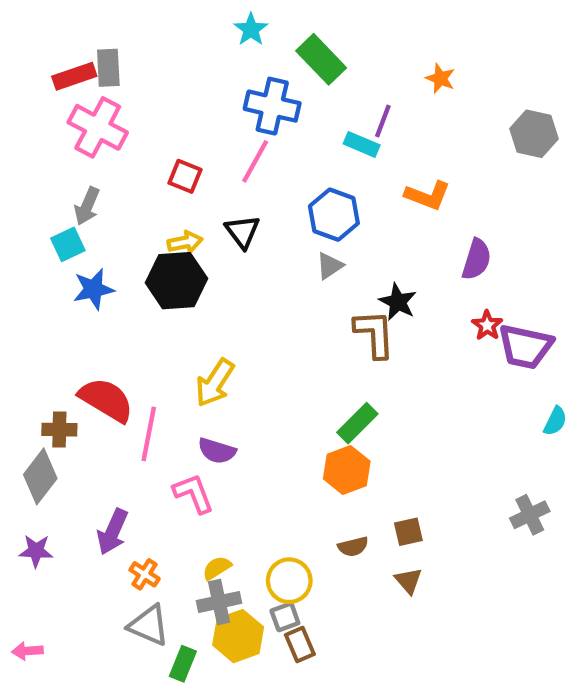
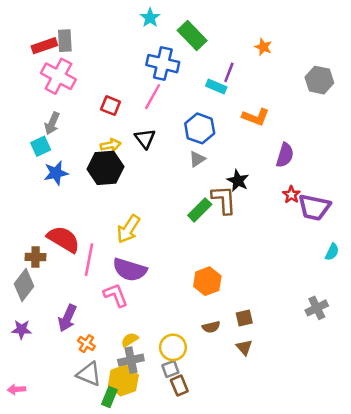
green rectangle: (357, 423) -> (200, 210), moved
purple semicircle: (217, 451) -> (130, 270), size x1.5
yellow hexagon: (238, 636) -> (123, 380), moved

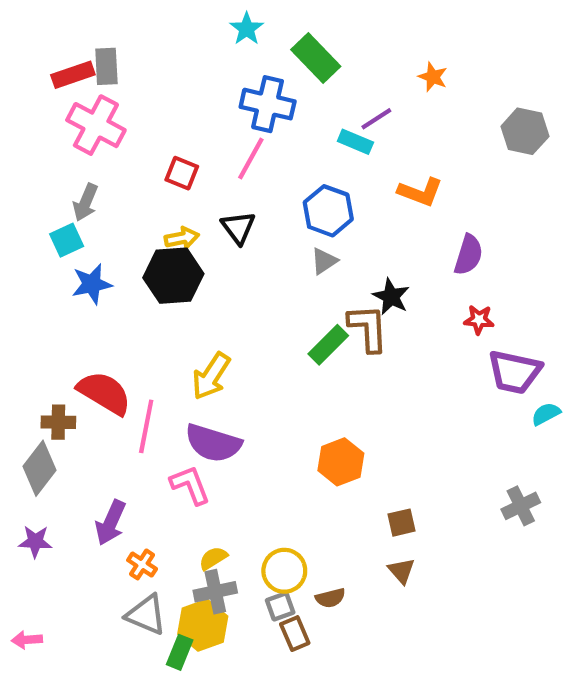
purple line: (229, 72) -> (376, 119), turned 36
red star: (291, 195) -> (479, 320), turned -30
purple trapezoid: (314, 207) -> (515, 372), moved
cyan semicircle: (332, 252) -> (546, 414), turned -144
brown semicircle: (211, 327) -> (330, 598), moved

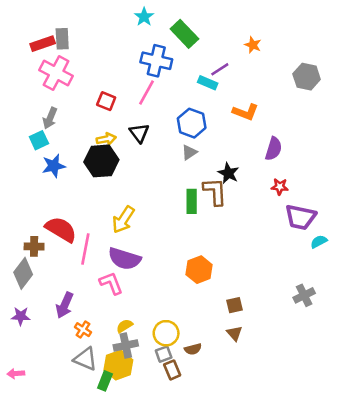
green rectangle: (328, 345) -> (192, 201), turned -45

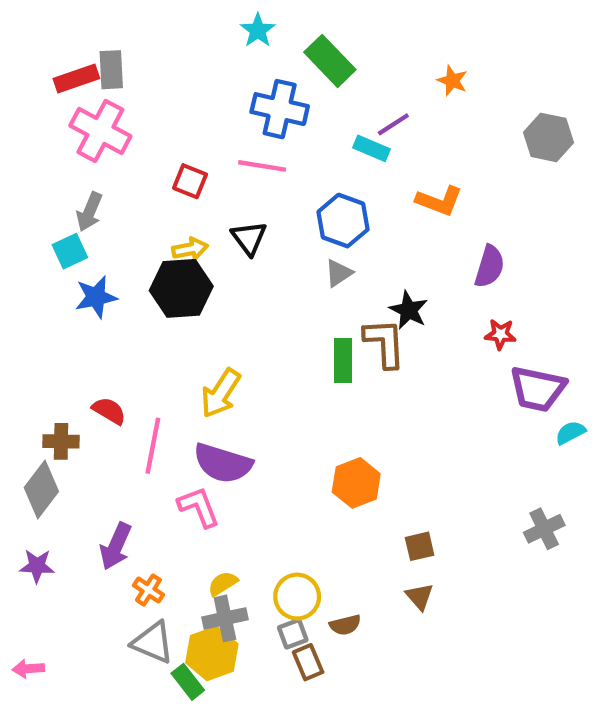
pink line: (147, 93) -> (262, 166), turned 70
red semicircle: (61, 229) -> (109, 411), size x0.6
green rectangle: (105, 381) -> (188, 682), turned -60

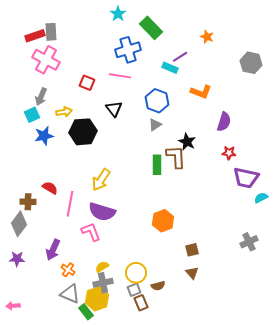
blue cross: (280, 109) -> (128, 50), turned -30
yellow arrow: (190, 249) -> (64, 112), moved

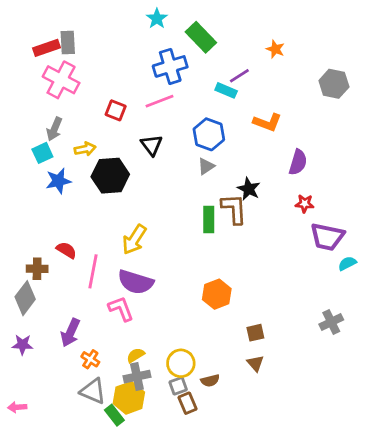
pink line: (120, 76) -> (160, 101), turned -30

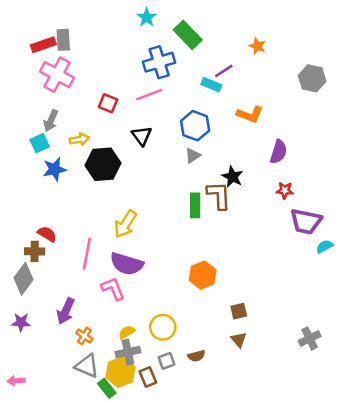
red semicircle: (66, 250) -> (47, 234), moved
gray cross: (331, 322) -> (310, 338), moved
yellow circle: (181, 363) -> (163, 327), moved
brown rectangle: (187, 403) -> (148, 377), moved

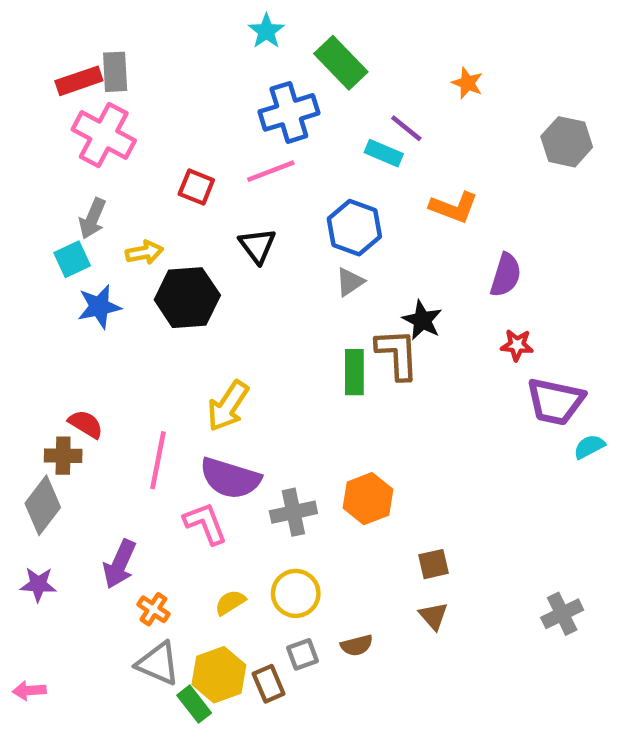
purple line: (224, 71) -> (406, 128), turned 72
gray cross: (128, 352) -> (293, 512), moved

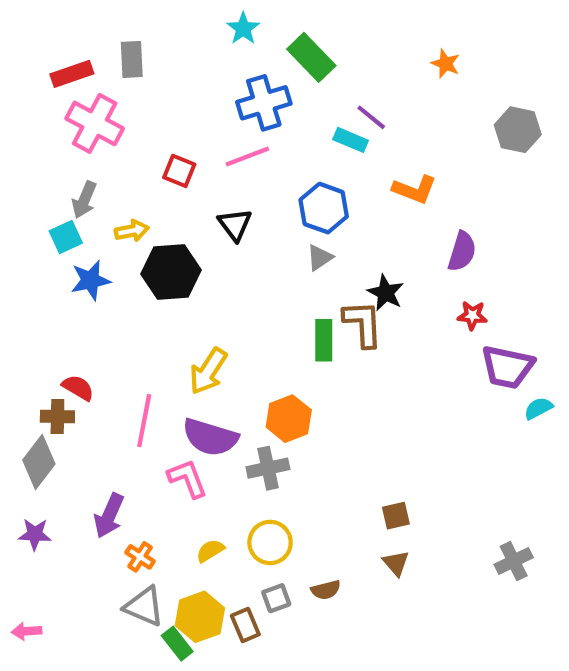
gray rectangle: (115, 72) -> (132, 59), moved
orange star: (467, 83) -> (445, 64), moved
orange hexagon: (368, 499) -> (289, 419), moved

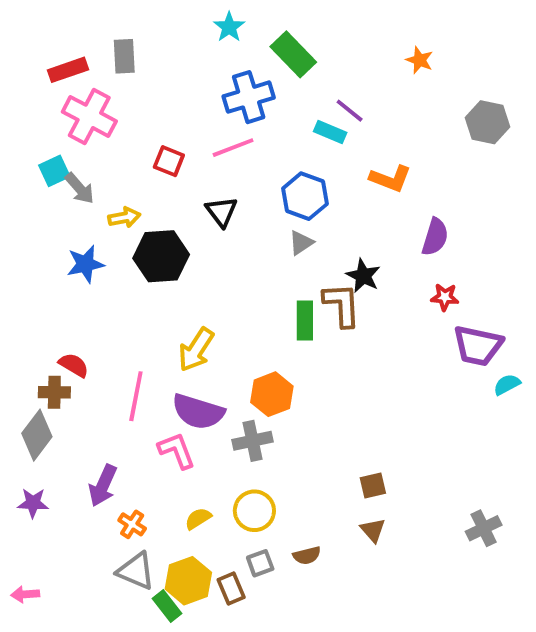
gray arrow: (84, 200) -> (80, 188), turned -64
cyan square: (66, 237) -> (54, 171), moved

